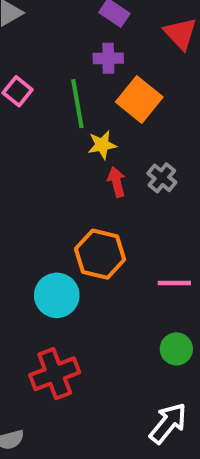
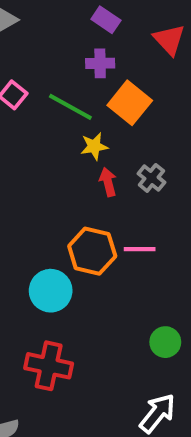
green line: (77, 104) -> (70, 107), turned -51
pink line: (174, 283) -> (140, 249), moved
red cross: (55, 374) -> (49, 366), turned 33

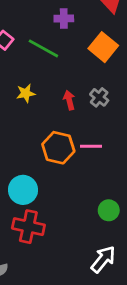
orange square: (130, 103) -> (103, 47), moved
yellow star: (94, 146) -> (26, 93), moved
cyan circle: (51, 291) -> (23, 190), moved

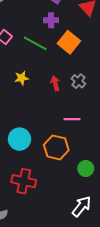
orange square: (103, 47) -> (69, 42), moved
orange hexagon: (58, 148) -> (56, 147), moved
cyan circle: (23, 190) -> (19, 139), moved

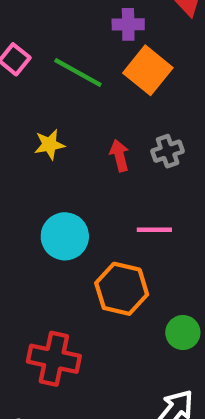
purple cross: (51, 20) -> (128, 24), moved
gray cross: (78, 81) -> (168, 151), turned 32
cyan circle: (19, 139) -> (65, 236), moved

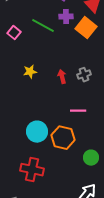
orange square: (148, 70) -> (86, 28), moved
green line: (78, 72) -> (43, 26), moved
cyan circle: (65, 236) -> (37, 132), moved

